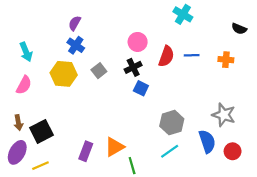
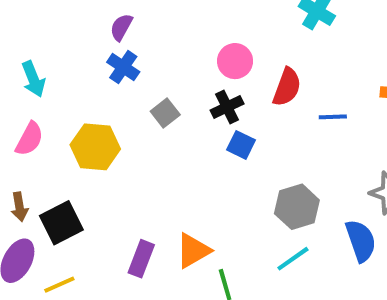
blue line: (192, 55) -> (333, 117), moved
yellow hexagon: (64, 74) -> (95, 147), moved

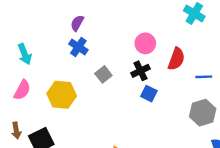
gray hexagon: (297, 207) -> (203, 113), moved

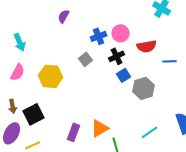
blue cross: (78, 47) -> (99, 36), moved, turned 35
red semicircle: (176, 59) -> (147, 46), turned 60
blue square: (149, 94) -> (124, 75), turned 32
gray hexagon: (203, 113) -> (144, 88), moved

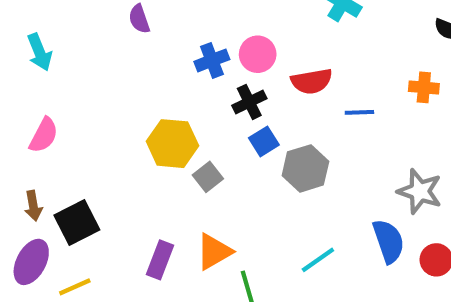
purple semicircle: (64, 16) -> (139, 19), turned -48
cyan arrow: (20, 42) -> (40, 52), moved
gray square: (86, 59) -> (208, 177), moved
yellow hexagon: (51, 76) -> (172, 144), moved

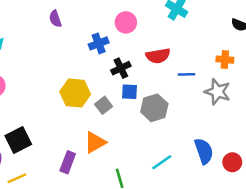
pink circle: (258, 54) -> (126, 22), moved
blue square: (264, 141) -> (130, 92), turned 35
gray square: (208, 177) -> (104, 105), moved
gray star: (420, 191) -> (217, 92), moved
orange triangle: (214, 252) -> (95, 142), moved

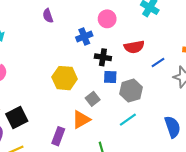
black cross: (121, 68) -> (103, 57), turned 35
blue line: (186, 74) -> (158, 62), turned -32
gray square: (104, 105) -> (93, 99), moved
cyan line: (162, 162) -> (128, 120), moved

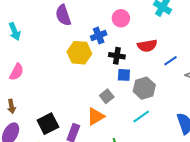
purple semicircle: (48, 16) -> (63, 15), size x1.5
yellow hexagon: (65, 78) -> (79, 53), moved
black square: (17, 118) -> (48, 124), moved

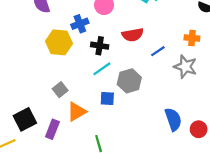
blue square: (124, 75) -> (107, 98), moved
gray square: (107, 96) -> (60, 90), moved
cyan line: (141, 116) -> (102, 69), moved

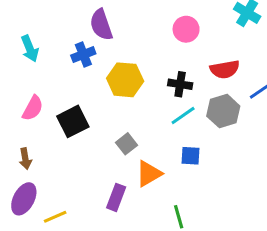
blue cross: (80, 24) -> (83, 55), moved
gray hexagon: (129, 81) -> (223, 111), moved
black square: (25, 119) -> (73, 121), moved

